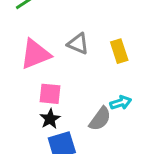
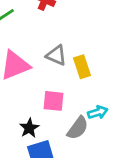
yellow rectangle: (119, 51) -> (82, 67), moved
pink square: (50, 94) -> (53, 101), moved

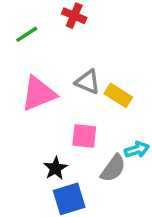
yellow rectangle: (82, 67) -> (118, 95), turned -40

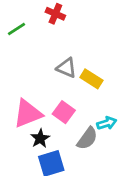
pink triangle: (39, 94) -> (28, 114), moved
pink square: (84, 136) -> (64, 112), turned 30

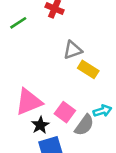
gray triangle: (66, 68) -> (73, 50), moved, turned -42
pink square: (64, 112) -> (65, 112), moved

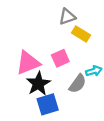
pink square: (65, 112) -> (60, 58), moved, turned 30
black star: (40, 125) -> (38, 84), size x1.5

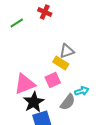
gray triangle: (67, 17) -> (67, 51), moved
yellow rectangle: (81, 34) -> (61, 63), moved

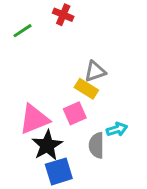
gray semicircle: (68, 102) -> (97, 145), turned 144

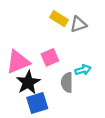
gray triangle: (95, 71) -> (78, 24), moved
yellow rectangle: (86, 89) -> (59, 19), moved

